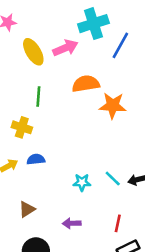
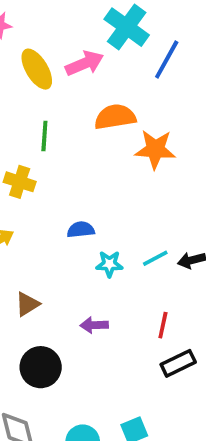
cyan cross: (93, 24) -> (127, 27), turned -36
blue semicircle: (36, 159) -> (81, 230), moved
cyan line: (113, 178) -> (155, 258), turned -72

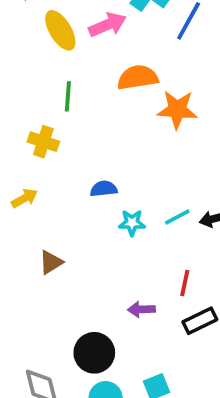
purple arrow: (94, 325) -> (141, 309), moved
black circle: (41, 367) -> (94, 353), moved

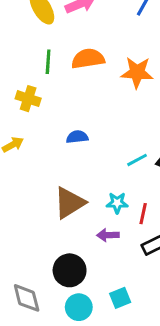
orange semicircle: (138, 77) -> (88, 59), moved
cyan star: (132, 223) -> (117, 203), moved
brown triangle: (51, 262) -> (70, 203), moved, size x1.6

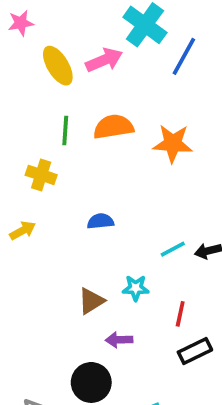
brown triangle: (70, 203) -> (91, 301), size x0.7
cyan star: (117, 203) -> (136, 288), moved
purple arrow: (108, 235) -> (119, 340), moved

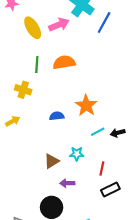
orange star: (173, 143) -> (86, 105), moved, turned 30

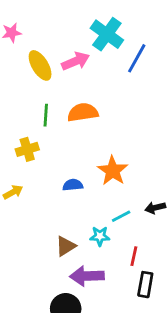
yellow cross: (23, 90) -> (27, 149), turned -35
cyan line: (98, 132) -> (121, 216), moved
purple arrow: (67, 183) -> (87, 276), size x1.6
black rectangle: (110, 189) -> (145, 285), turned -54

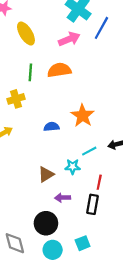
pink arrow: (76, 61) -> (69, 39), moved
purple arrow: (87, 276) -> (63, 198), size x0.6
black rectangle: (145, 285) -> (93, 204), moved

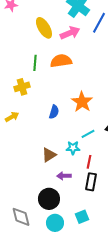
yellow ellipse: (26, 33) -> (44, 28), moved
blue semicircle: (51, 127) -> (54, 112), turned 112
red line: (99, 182) -> (89, 162), moved

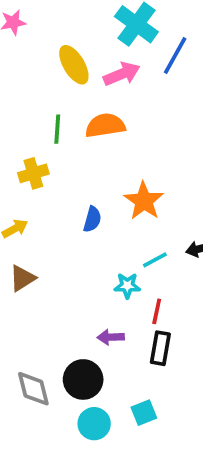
brown triangle: (49, 155) -> (22, 278), moved
gray diamond: (21, 217) -> (33, 389), moved

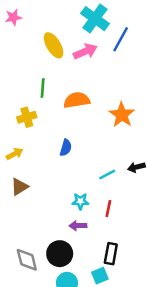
orange semicircle: (105, 125) -> (77, 100), moved
orange star: (144, 201) -> (122, 115), moved
cyan star: (127, 286) -> (80, 201), moved
black rectangle: (160, 348) -> (111, 254), moved

